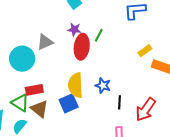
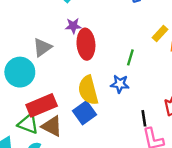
green line: (99, 35) -> (130, 57), moved
red rectangle: (34, 90) -> (42, 105), size x1.4
black line: (119, 102) -> (144, 118), moved

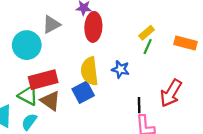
yellow rectangle: (160, 34) -> (147, 33), moved
green line: (130, 57) -> (148, 47), moved

